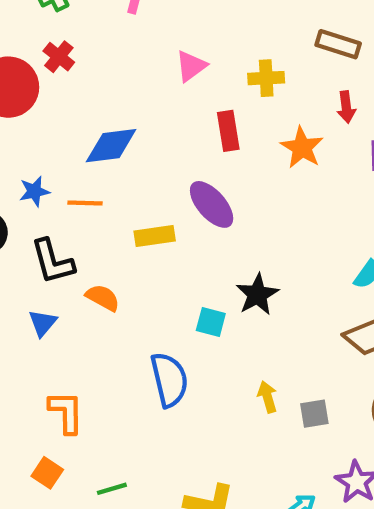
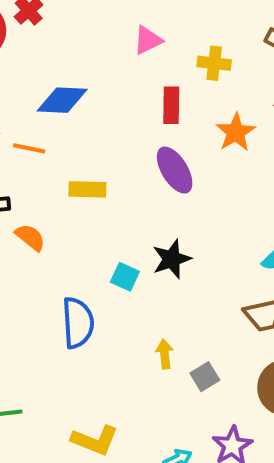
purple ellipse: (212, 204) -> (175, 170), moved
gray square: (314, 414) -> (205, 377), turned -32

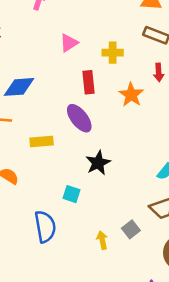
purple ellipse: (175, 170) -> (79, 118), moved
black star: (172, 259) -> (98, 163), moved
gray square: (205, 377) -> (131, 229), moved

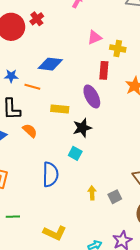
yellow cross: (113, 53) -> (118, 48), moved
black star: (98, 163) -> (82, 128), moved
gray square: (131, 229) -> (115, 197), moved

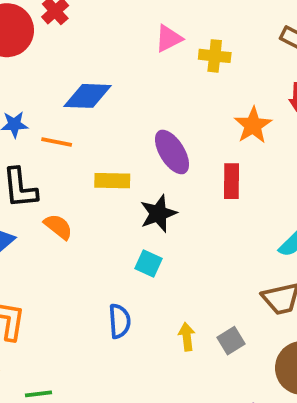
red rectangle: (104, 70) -> (232, 181), moved
blue semicircle: (50, 174) -> (119, 321), moved, size x0.7

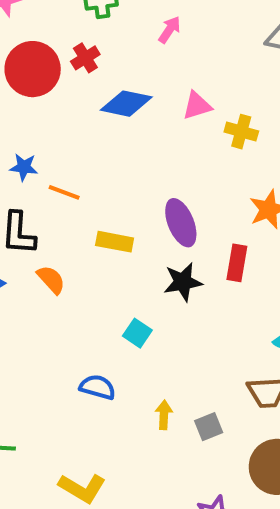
blue diamond: (88, 96) -> (126, 104), moved
black star: (158, 214) -> (183, 282), moved
blue semicircle: (119, 321) -> (98, 387), turned -80

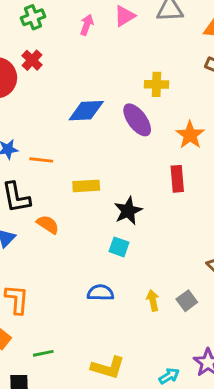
blue diamond: (126, 104) -> (86, 111), moved
pink triangle: (197, 106) -> (125, 16), moved
purple ellipse: (181, 223) -> (137, 120), moved
black star: (183, 282) -> (128, 211), moved

